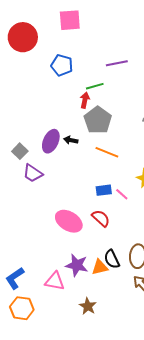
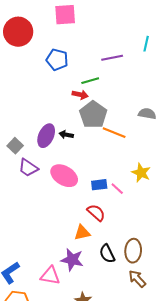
red arrow: (85, 100) -> (80, 95), turned 91
orange line: (107, 152) -> (114, 133), moved
pink ellipse: (69, 221) -> (64, 176), moved
orange triangle: (100, 267) -> (82, 233), moved

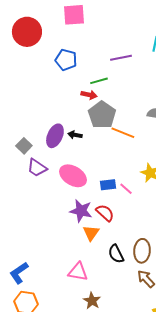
orange triangle: (82, 233) -> (91, 233), turned -42
purple star: (72, 260) -> (81, 211), moved
pink triangle: (50, 276) -> (78, 272), moved

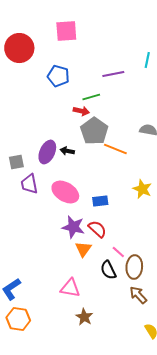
gray square: (24, 146) -> (16, 162), turned 35
purple trapezoid: (37, 168) -> (29, 184), turned 45
pink line: (126, 189) -> (118, 252), moved

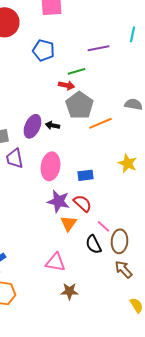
orange line: (115, 149) -> (100, 123), turned -45
pink ellipse: (65, 192) -> (50, 166), turned 68
brown star: (84, 317) -> (69, 291), turned -30

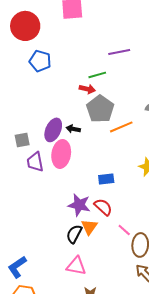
blue pentagon: (43, 50) -> (40, 61), moved
pink ellipse: (50, 166) -> (61, 154), moved
black semicircle: (93, 244) -> (74, 234), moved, turned 54

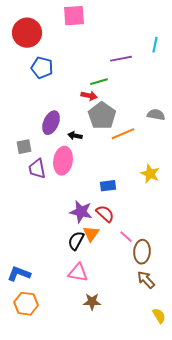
purple ellipse: (53, 130) -> (51, 123), moved
blue L-shape: (17, 267) -> (19, 274), turned 55

